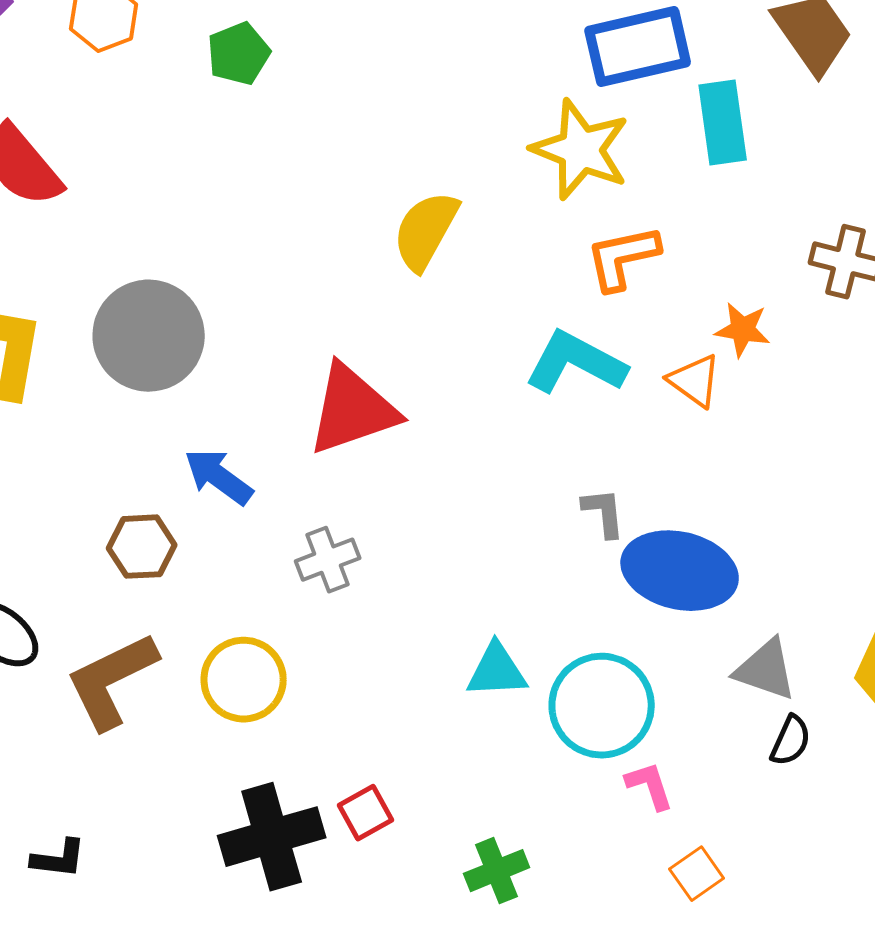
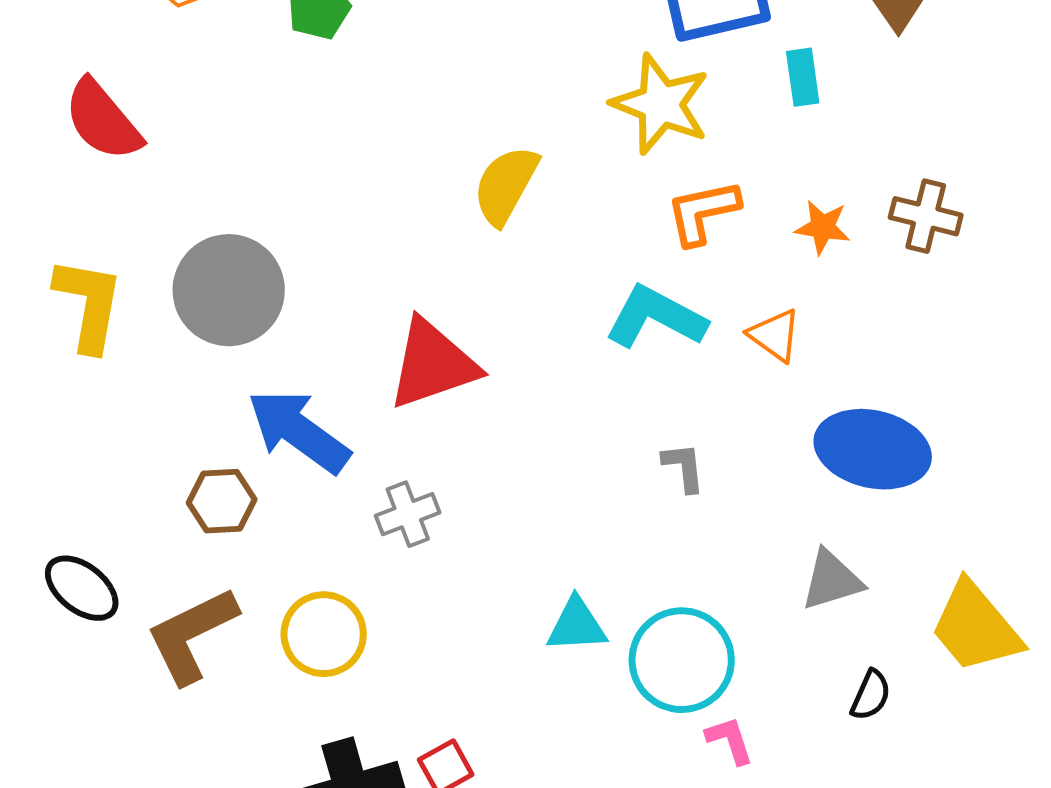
cyan rectangle: (723, 123) -> (803, 77), size x0.7
orange star: (743, 330) -> (823, 227), moved
blue arrow: (219, 477) -> (299, 431), size x1.5
blue ellipse: (680, 571) -> (873, 449), moved
gray triangle: (766, 670) -> (832, 580), moved, turned -36

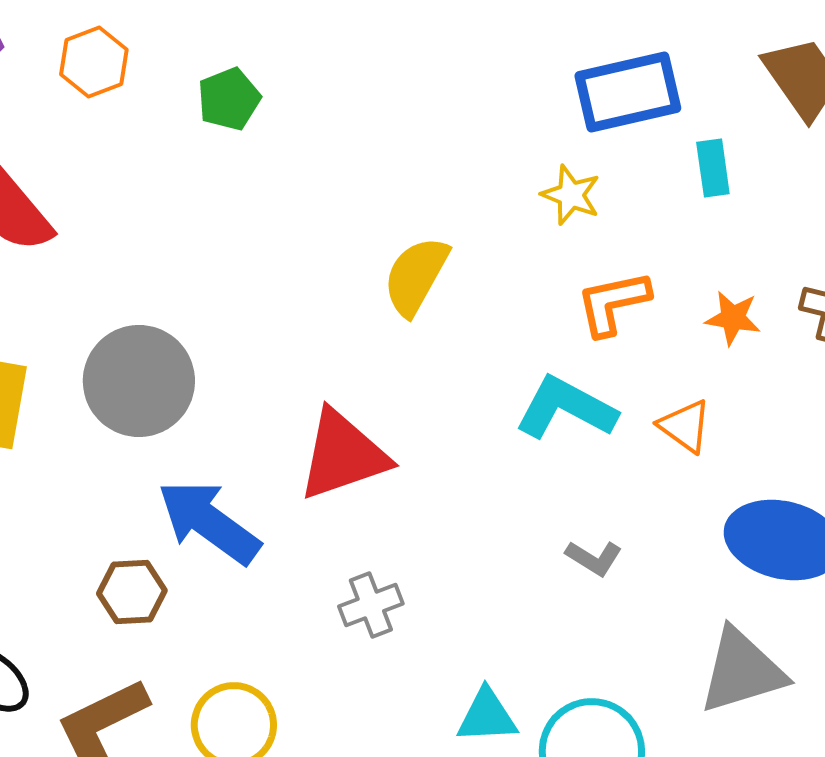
yellow star: (661, 104) -> (571, 195), size x0.6
gray L-shape: (684, 467) -> (594, 558), turned 128
gray cross: (408, 514) -> (371, 605), moved
gray triangle: (832, 580) -> (742, 671), size x1.4

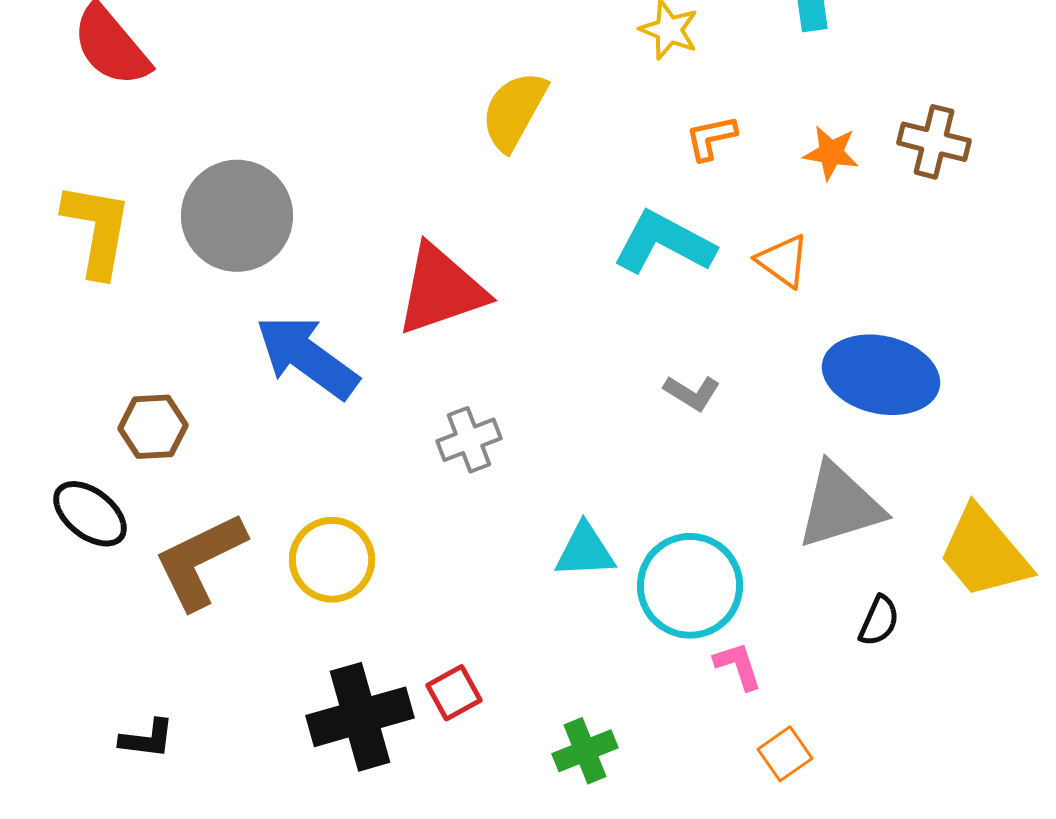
orange L-shape: (613, 303) -> (711, 138), size x0.7
brown hexagon: (132, 592) -> (153, 427), moved

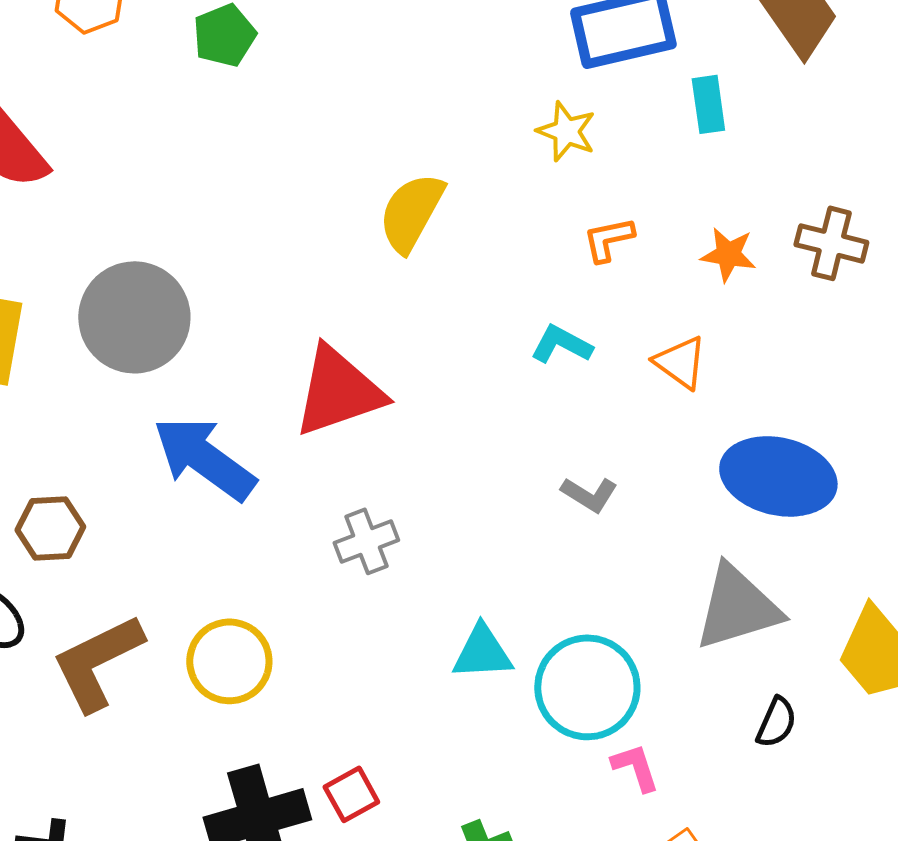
cyan L-shape: (664, 243) -> (561, 344), size x0.6

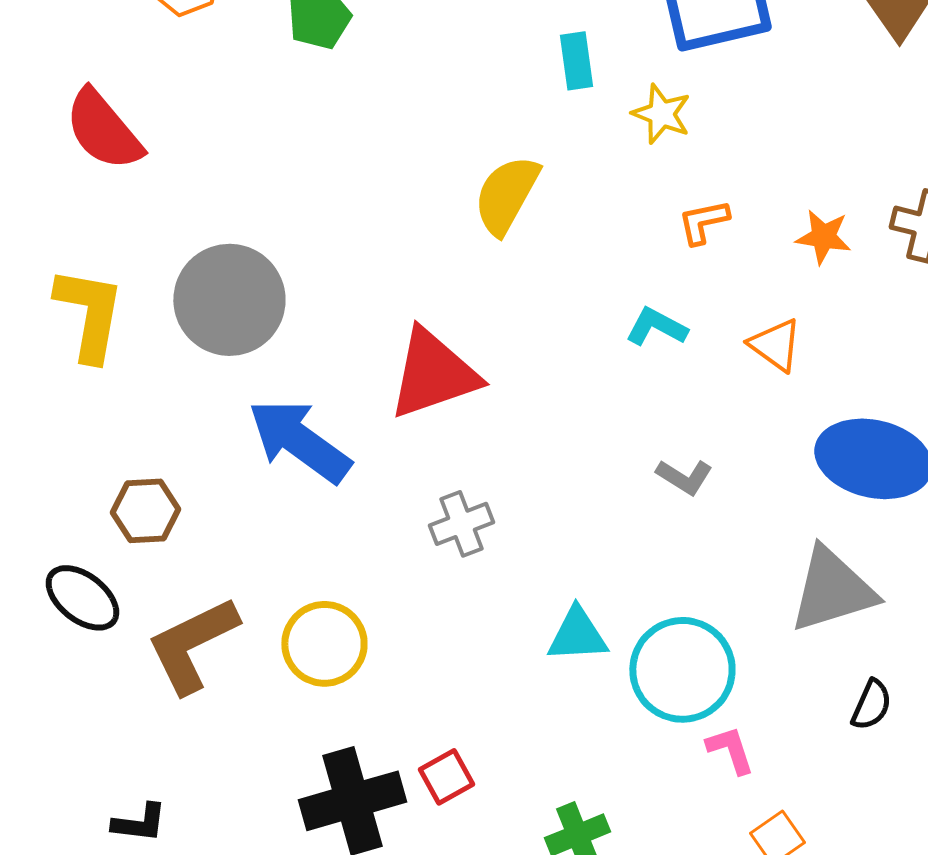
cyan rectangle: (708, 104) -> (576, 61), moved

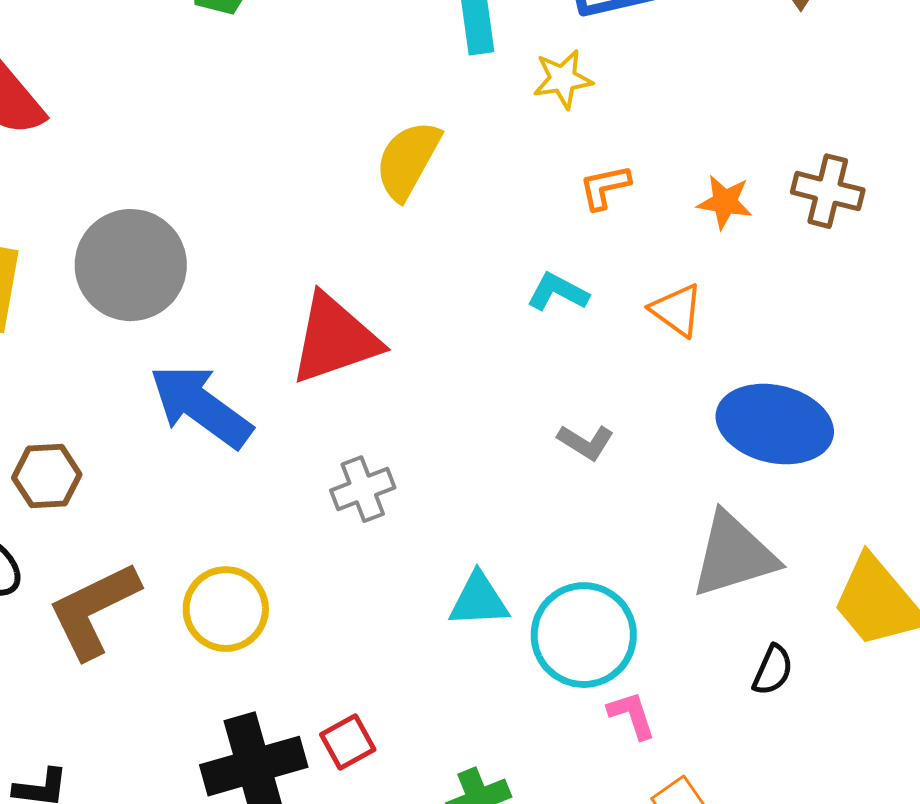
yellow star: (661, 114) -> (563, 79), turned -30

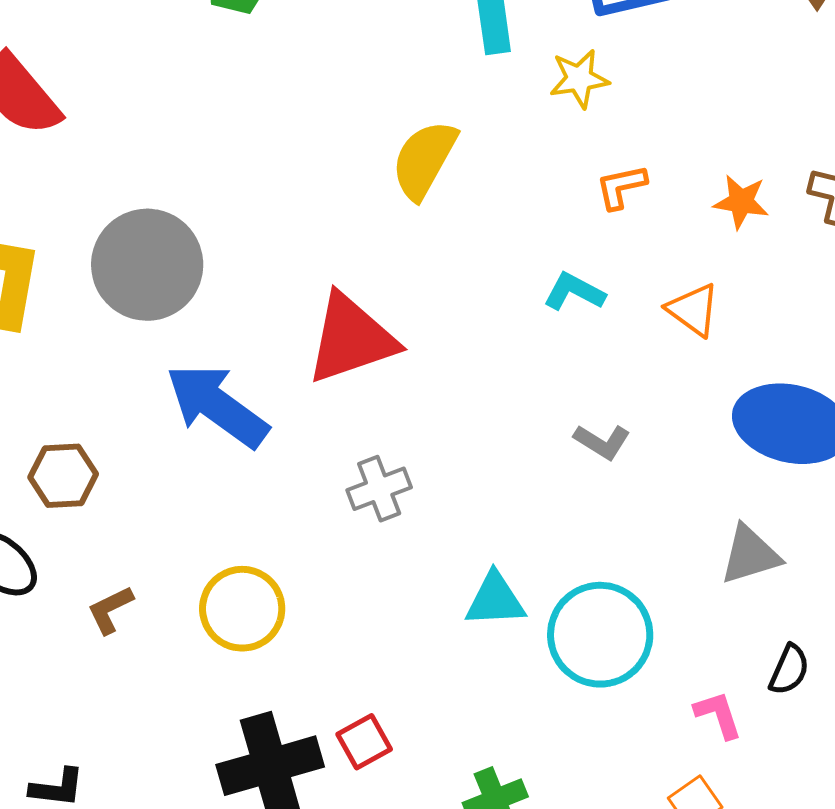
gray triangle: (734, 555) -> (750, 555), size x0.7
brown L-shape: (94, 610) -> (110, 610), size x0.5
pink L-shape: (632, 715) -> (718, 715), moved

